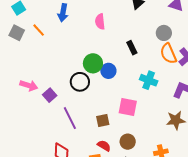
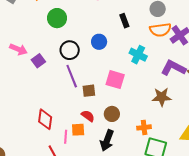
orange semicircle: (168, 54) -> (160, 30), turned -80
green circle: (93, 63) -> (57, 18), moved
purple line: (70, 118) -> (72, 76), moved

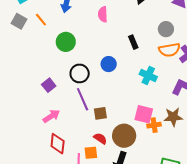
pink arrow: (18, 49) -> (51, 116), moved, turned -54
pink square: (115, 80) -> (144, 114), moved
brown circle: (112, 114) -> (124, 136), size x1.5
orange cross: (144, 127) -> (154, 125), moved

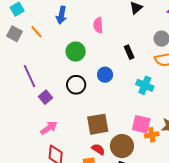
green circle: (66, 42) -> (76, 52), moved
purple line: (83, 99) -> (29, 76), moved
brown square: (100, 113) -> (98, 124), size x1.6

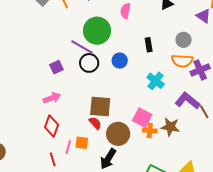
green circle: (76, 52) -> (97, 31), size x1.4
purple line: (29, 76) -> (82, 47), moved, turned -50
red semicircle: (98, 149) -> (95, 123), moved

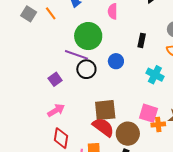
black rectangle: (149, 45) -> (142, 40), turned 32
red semicircle: (95, 123) -> (103, 127), size x1.6

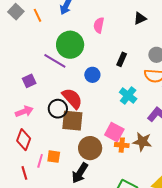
black circle: (86, 69) -> (58, 109), moved
red semicircle: (103, 127) -> (72, 98), moved

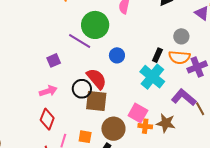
black rectangle: (122, 59) -> (157, 55), moved
cyan cross: (128, 95) -> (152, 77), size x1.4
orange square: (54, 157) -> (85, 137), moved

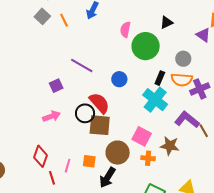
green circle: (95, 25) -> (146, 46), moved
red diamond: (47, 119) -> (41, 156), moved
orange cross: (145, 126) -> (148, 158), moved

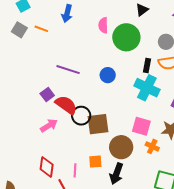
orange line: (64, 20) -> (41, 29), turned -32
red semicircle: (99, 103) -> (66, 105), moved
orange cross: (148, 158) -> (152, 146), turned 32

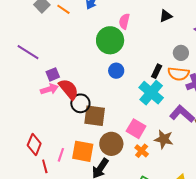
green circle: (126, 37) -> (110, 40), moved
purple line: (68, 70) -> (28, 52), moved
pink arrow: (49, 126) -> (49, 89), moved
orange square: (95, 162) -> (83, 151), size x1.6

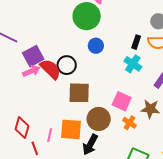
purple square: (53, 74) -> (33, 56), size x1.5
cyan cross: (151, 93) -> (133, 64), size x0.7
black circle: (80, 103) -> (67, 65), moved

